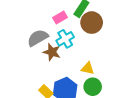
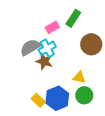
brown circle: (92, 23) -> (91, 44), moved
cyan cross: (65, 39) -> (47, 48), moved

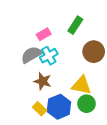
pink rectangle: (52, 27) -> (44, 34), moved
brown star: (44, 61) -> (43, 81), moved
yellow triangle: (79, 77) -> (81, 85), size x1.5

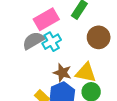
pink rectangle: (44, 34) -> (46, 19), size x1.6
brown star: (43, 81) -> (62, 73), moved

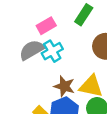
pink rectangle: (46, 19) -> (46, 26), size x0.7

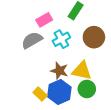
cyan cross: (52, 51) -> (61, 39), moved

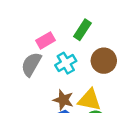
gray semicircle: (32, 40) -> (31, 64), turned -30

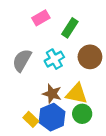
pink rectangle: (46, 40) -> (41, 18), moved

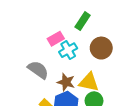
pink rectangle: (41, 18) -> (56, 39), moved
gray semicircle: (22, 60) -> (38, 70), moved, turned 95

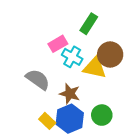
cyan cross: (68, 50) -> (72, 57), turned -30
yellow triangle: (89, 82) -> (95, 68), moved

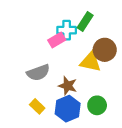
cyan cross: (72, 57) -> (67, 30), moved, turned -30
gray semicircle: (38, 79) -> (38, 73), turned 125
yellow rectangle: (47, 121) -> (37, 106), moved

